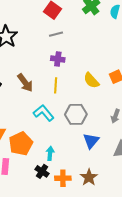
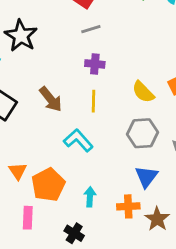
gray hexagon: (76, 114) -> (142, 133), moved
black cross: (42, 171) -> (74, 233), moved
brown star: (89, 177) -> (157, 219), moved
orange cross: (63, 178) -> (128, 206), moved

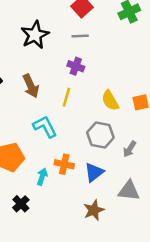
black star: (21, 36) -> (35, 35), moved
orange cross: (128, 206) -> (64, 164), moved

